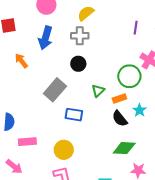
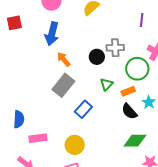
gray cross: (80, 36) -> (115, 48), moved
orange arrow: (21, 61) -> (64, 59), moved
black circle: (78, 64) -> (97, 57), moved
blue rectangle: (74, 115) -> (83, 109), turned -54

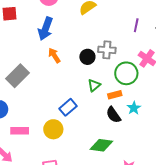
gray rectangle: (63, 85) -> (18, 76), moved
green diamond: (135, 141) -> (101, 145), moved
yellow circle: (75, 145) -> (53, 129), moved

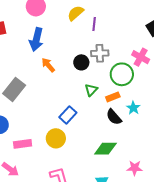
purple line: (136, 25) -> (94, 24), moved

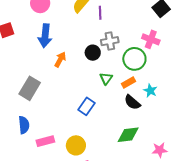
orange arrow: (48, 65) -> (60, 59), turned 77
yellow circle: (56, 138) -> (76, 145), moved

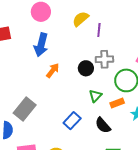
gray rectangle: (30, 88) -> (25, 109), moved
black semicircle: (132, 102) -> (103, 125), moved

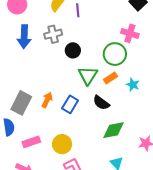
gray cross: (104, 59) -> (53, 34), moved
orange arrow: (53, 70) -> (47, 100), moved
green triangle: (95, 96) -> (88, 75), size x1.5

